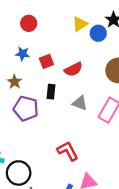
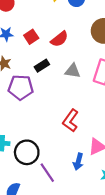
black rectangle: (51, 92) -> (42, 66), turned 64
red L-shape: (68, 151) -> (71, 121), turned -105

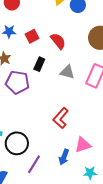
red semicircle: (59, 39) -> (58, 41), turned -96
black rectangle: (42, 66) -> (39, 64), turned -40
purple line: (47, 173) -> (34, 164), turned 60

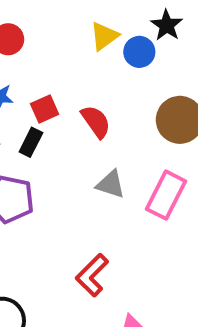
black rectangle: (39, 64) -> (31, 142), moved

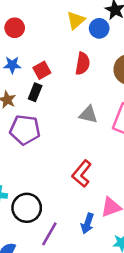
red semicircle: (96, 122) -> (83, 64), moved, turned 50

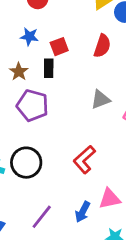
black rectangle: (35, 92) -> (49, 68), turned -30
gray triangle: (88, 115) -> (100, 99), turned -42
black circle: (27, 208) -> (26, 163), moved

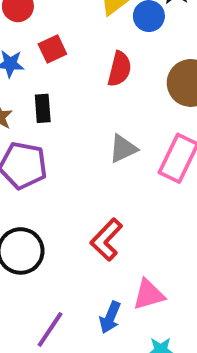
red square: (59, 47) -> (52, 49), moved

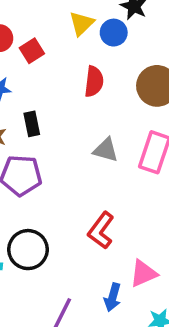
red square: (52, 49) -> (32, 51), moved
gray triangle: (123, 149) -> (106, 150), turned 48

